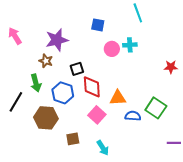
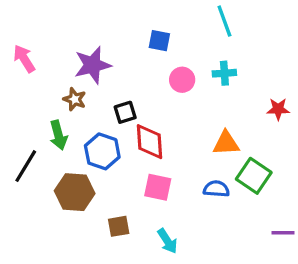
cyan cross: (130, 45) -> (224, 73), moved
orange triangle: (118, 98) -> (226, 143), moved
pink square: (97, 115) -> (158, 187), turned -30

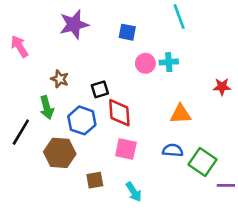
purple star: (93, 65) -> (74, 24), moved
cyan cross: (224, 73) -> (169, 62), moved
green square: (254, 176) -> (203, 162), moved

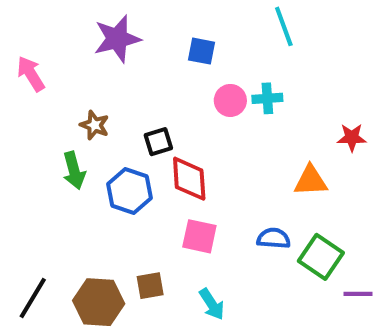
orange triangle: (180, 114) -> (311, 181), moved
black line: (21, 132) -> (33, 298), moved
brown hexagon: (60, 153) -> (99, 302), moved

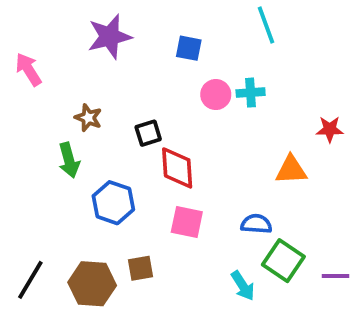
blue hexagon: (130, 191) -> (113, 203), moved
green square: (321, 257) -> (283, 261), moved
cyan arrow: (212, 304) -> (243, 286), moved

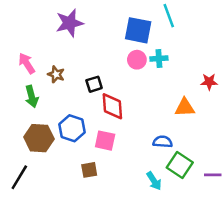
blue square: (189, 48) -> (138, 30), moved, size x1.6
pink arrow: (28, 69) -> (27, 63), moved
green arrow: (69, 160) -> (32, 96), moved
pink square: (187, 222) -> (105, 141), moved
brown hexagon: (92, 284) -> (39, 138), moved

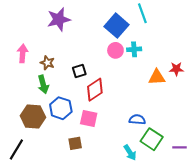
blue square: (138, 30) -> (117, 26), turned 30
pink arrow: (27, 63) -> (23, 53), turned 36
green arrow: (32, 96) -> (43, 84), moved
red diamond: (112, 106) -> (95, 90), turned 60
orange triangle: (185, 107) -> (157, 77), moved

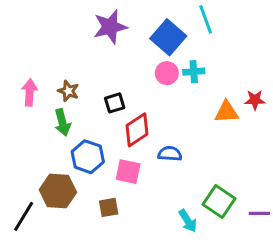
purple star: (59, 19) -> (110, 27), moved
pink arrow: (23, 53) -> (30, 93), moved
brown hexagon: (33, 116) -> (58, 191), moved
blue semicircle: (137, 120) -> (170, 154), moved

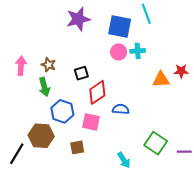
blue square: (168, 37) -> (120, 27), turned -30
cyan arrow: (188, 221) -> (124, 160), moved

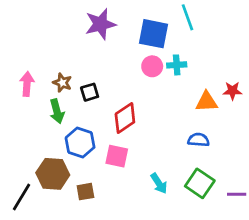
black square: (81, 73) -> (90, 92), moved
blue semicircle: (121, 109) -> (198, 140), moved
brown square: (77, 147) -> (85, 192), moved
cyan arrow: (124, 160) -> (159, 183), moved

